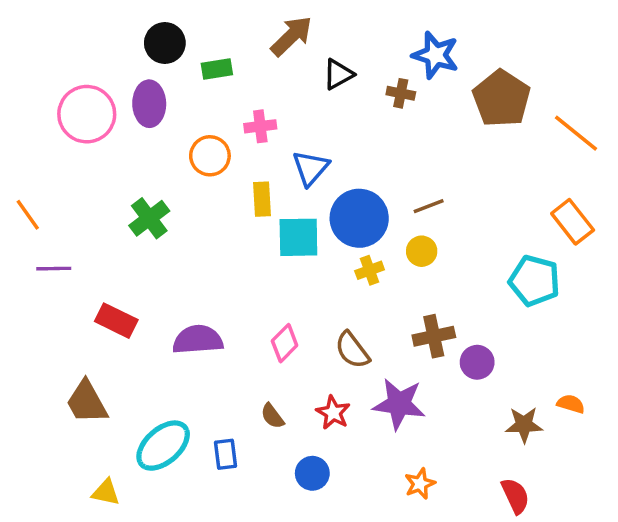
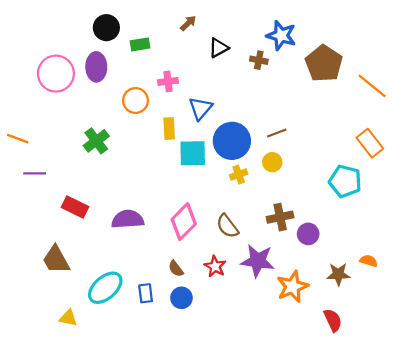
brown arrow: (291, 36) -> (188, 23), size x0.6
orange line: (28, 215) -> (18, 139), turned -35
pink diamond: (285, 343) -> (184, 222), size x1.5
blue circle: (312, 473) -> (181, 298), moved
orange star: (420, 484) -> (292, 287), moved, size x1.6

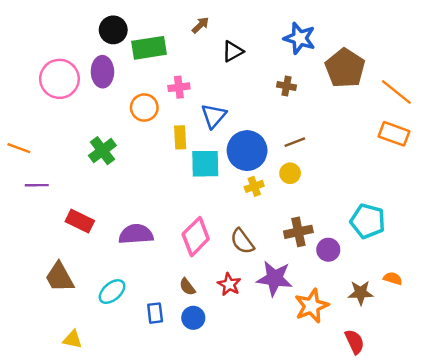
green rectangle: (140, 44) -> (149, 48), size x1.6
brown cross: (259, 60) -> (286, 86), moved
orange rectangle: (370, 143) -> (394, 134), moved, turned -32
cyan pentagon: (345, 181) -> (368, 221), moved
cyan ellipse: (105, 288) -> (112, 292), moved, size x0.7

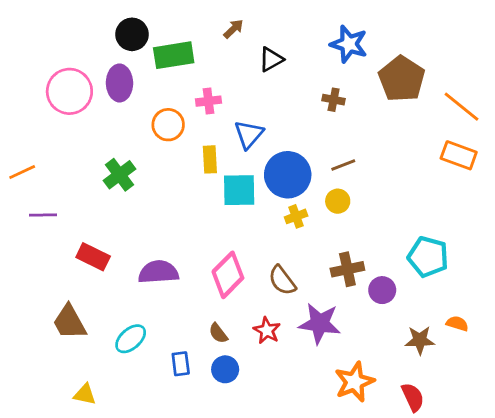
orange line: (19, 148) -> (22, 172), turned -45
orange star: (312, 306) -> (354, 382), moved

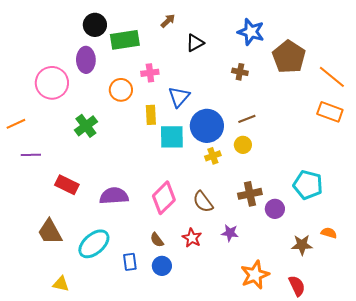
pink circle: (69, 91) -> (52, 83), moved
purple star: (320, 323) -> (230, 233), size x0.6
cyan ellipse: (131, 339) -> (94, 244), size x1.4

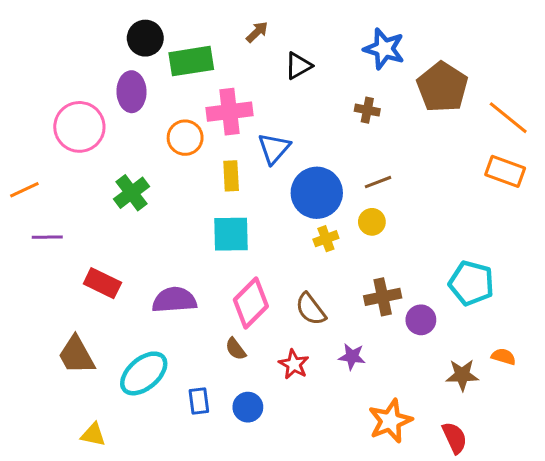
pink cross: (150, 73) -> (229, 112), size x1.6
cyan square: (172, 137) -> (231, 234), moved
brown semicircle: (157, 240) -> (236, 349), moved

